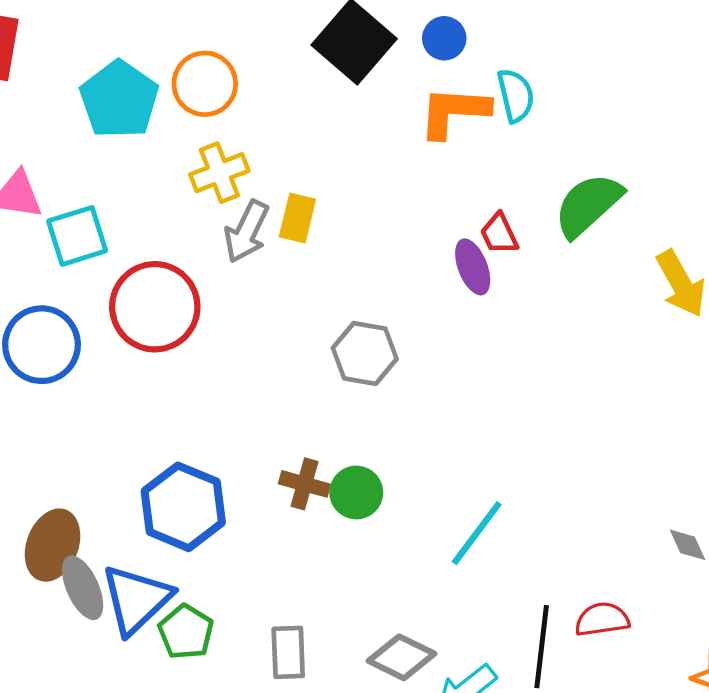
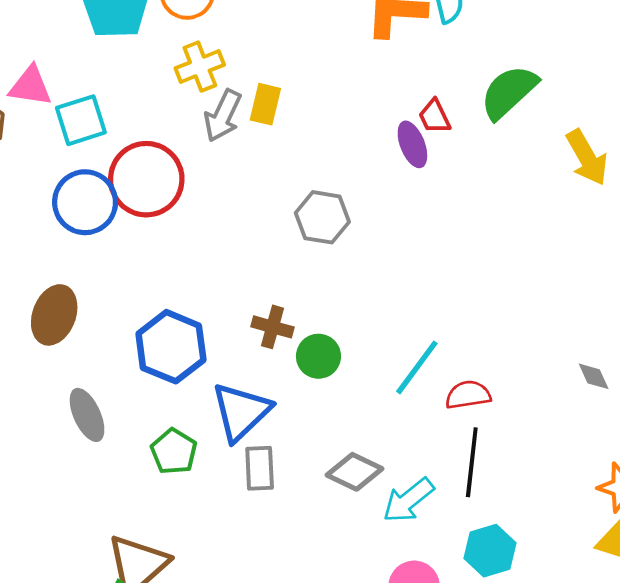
blue circle: (42, 345) -> (85, 202), moved
green circle: (356, 492) -> (318, 356), moved
brown ellipse: (53, 545) -> (54, 315), moved
blue triangle: (136, 599) -> (241, 412), moved
red semicircle: (602, 619) -> (468, 395), moved

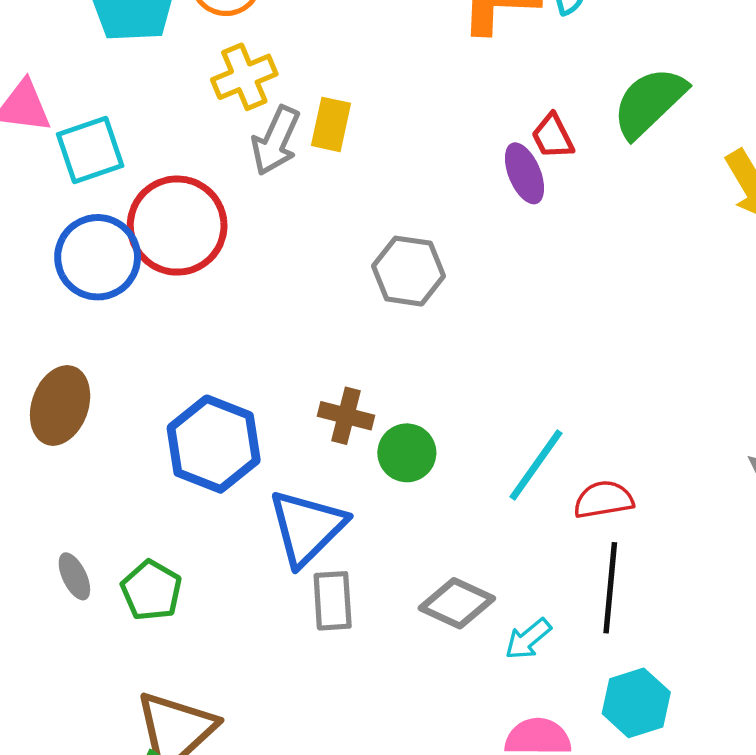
gray ellipse: (87, 415) -> (74, 576), moved, size x0.7
green pentagon: (174, 451) -> (151, 590), moved
cyan arrow: (408, 500) -> (528, 639), size x0.7

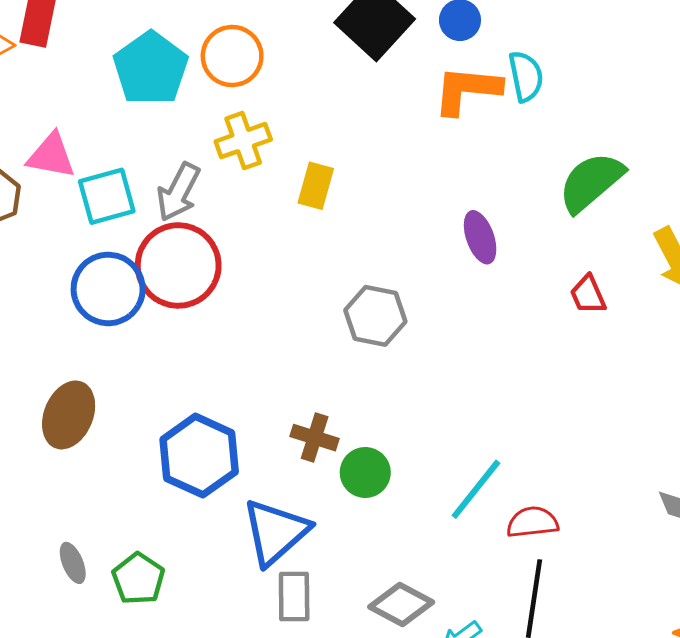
red trapezoid: (553, 136) -> (588, 295), moved
gray arrow: (276, 141) -> (178, 192), moved

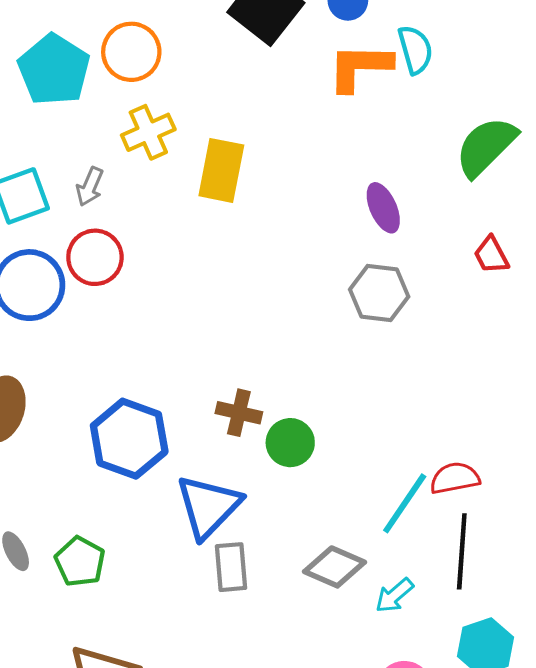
yellow rectangle: (316, 186) -> (221, 170), size x1.4
gray arrow: (178, 192) -> (90, 187), size x0.7
red circle: (178, 265) -> (95, 257), size x0.7
gray hexagon: (375, 316) -> (379, 293), moved
cyan line: (476, 489) -> (405, 503), moved

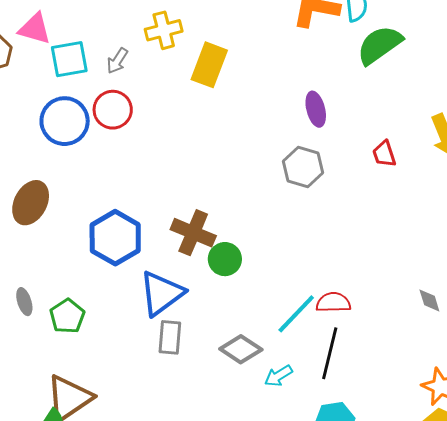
green semicircle: (486, 147) -> (380, 45), moved
brown cross: (239, 413) -> (193, 233), size x1.4

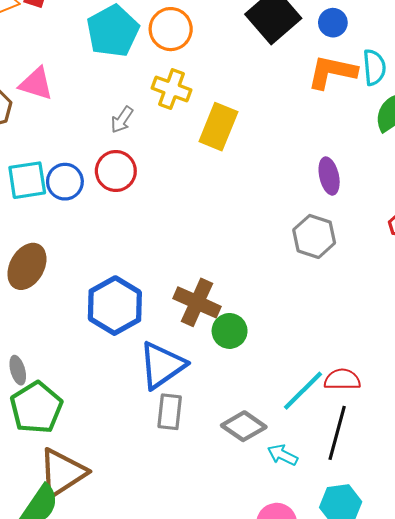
yellow cross: (164, 30) -> (172, 89), turned 33
cyan square: (69, 59) -> (27, 180), moved
blue circle: (65, 121) -> (65, 182), size x0.7
green pentagon: (67, 316) -> (36, 408), moved, size x1.4
cyan arrow: (278, 376) -> (283, 455), turned 56

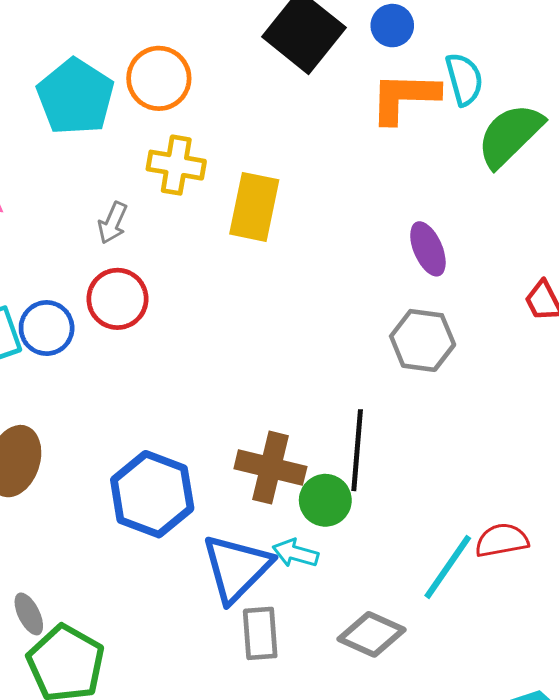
black line: (337, 433) -> (357, 450), moved
cyan arrow: (283, 455) -> (295, 553), moved

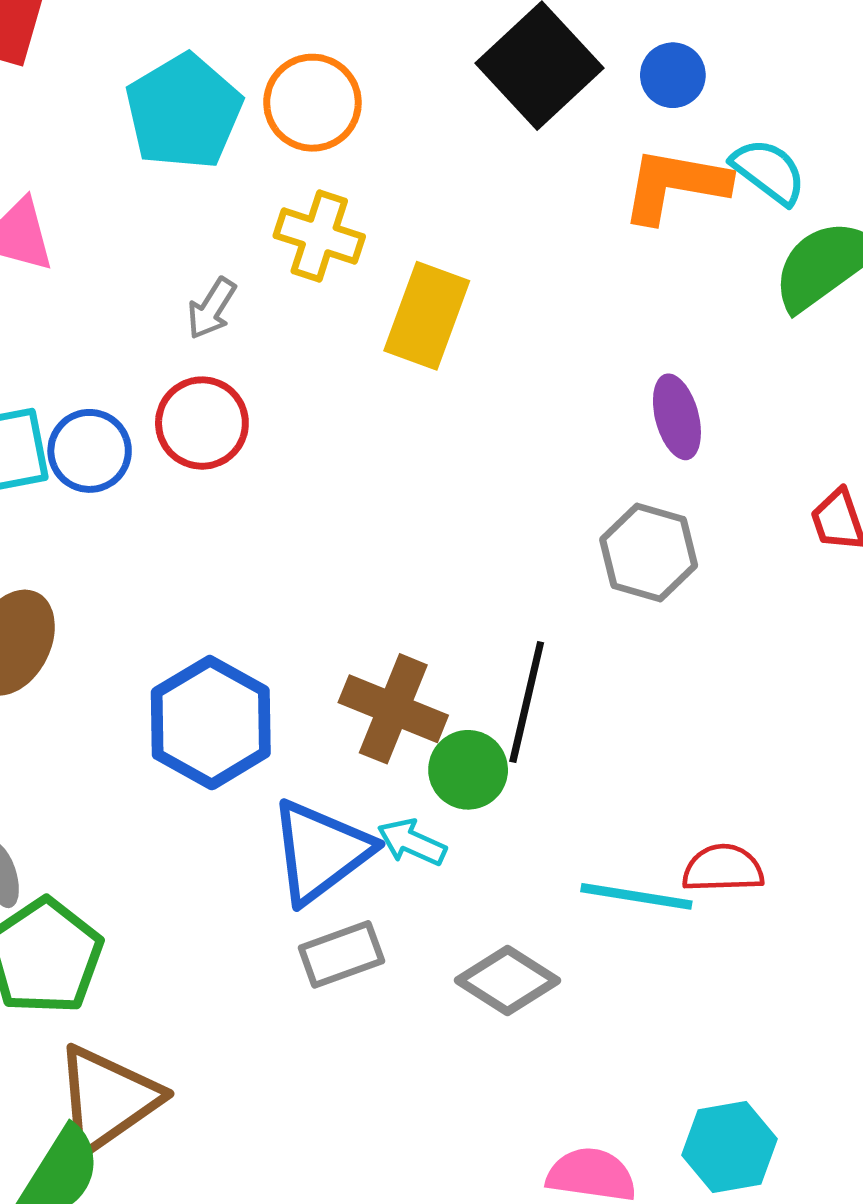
cyan semicircle: (464, 79) -> (769, 171), turned -46
cyan line: (448, 567) -> (636, 896), turned 56
gray rectangle: (260, 633) -> (341, 954), turned 66

